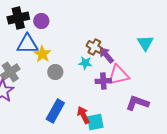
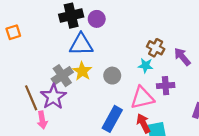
yellow star: (42, 54) -> (82, 71), moved
purple arrow: (106, 55) -> (182, 57), moved
pink triangle: (118, 75) -> (142, 98), moved

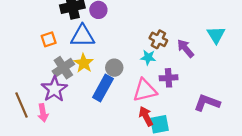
orange square: (13, 32) -> (49, 39), moved
brown line: (31, 98) -> (21, 105), moved
blue rectangle: (112, 119) -> (103, 88), moved

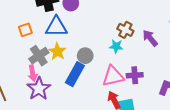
purple cross: (169, 78) -> (135, 75), moved
purple star: (54, 89) -> (39, 89), moved
pink arrow: (43, 113) -> (33, 73), moved

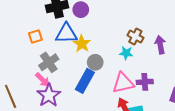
purple arrow: (150, 38) -> (160, 45), turned 30
yellow star: (57, 52) -> (82, 44), moved
pink arrow: (33, 73) -> (43, 80), turned -35

